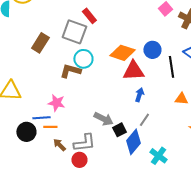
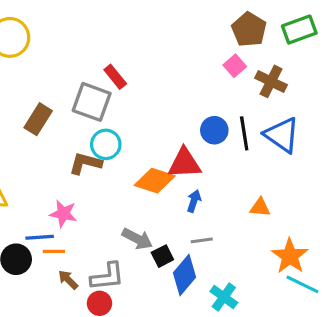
orange diamond: (122, 53) -> (155, 181), moved
black line: (171, 67) -> (244, 133), moved
gray line: (144, 120) -> (202, 240), turned 48

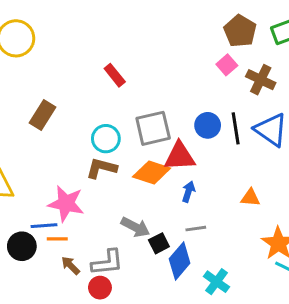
gray square: (92, 102) -> (153, 128), moved, turned -33
brown L-shape: (85, 163) -> (101, 168), moved
pink star: (63, 214) -> (66, 204), size x1.4

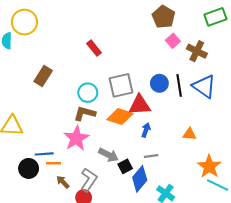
brown pentagon: (240, 31) -> (164, 17), moved
pink star: (66, 204) -> (76, 138), moved, turned 30
gray L-shape: (107, 262) -> (89, 180), turned -50

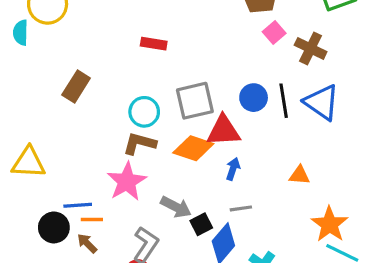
red rectangle: (94, 48) -> (154, 44), turned -42
brown arrow: (63, 182) -> (87, 243), moved

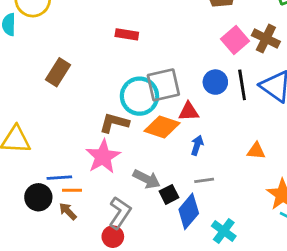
pink square: (274, 33) -> (235, 40), moved, size x1.4
cyan circle: (144, 112) -> (139, 96), moved, size x1.4
red triangle: (223, 131) -> (189, 112), size x0.7

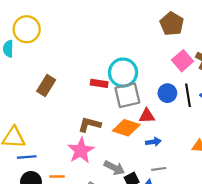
red rectangle: (127, 34) -> (99, 83), moved
cyan circle: (139, 96) -> (123, 73), moved
blue arrow: (197, 145) -> (153, 142), turned 64
blue line: (59, 178) -> (27, 157), moved

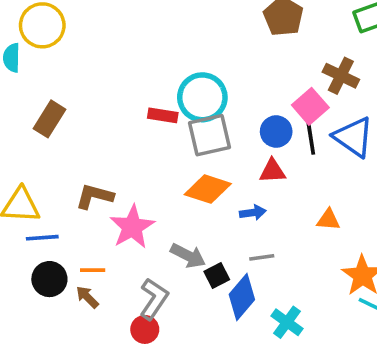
pink square: (183, 61) -> (310, 106), moved
brown rectangle: (46, 86) -> (49, 119), moved
red triangle: (147, 116) -> (273, 171), moved
brown L-shape: (89, 125) -> (94, 196), moved

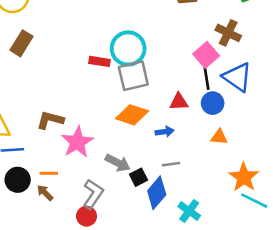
brown rectangle: (49, 119) -> (22, 43), moved
blue circle: (276, 132) -> (213, 103), moved

